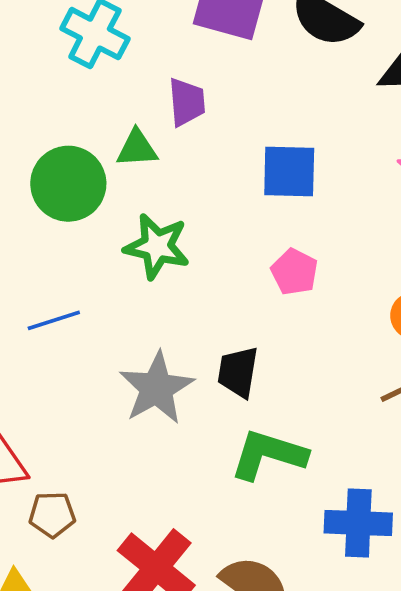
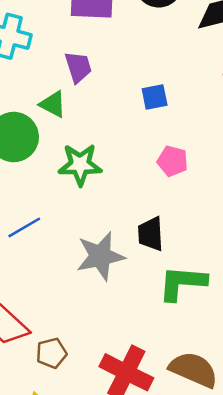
green triangle: (137, 148) -> (53, 104), turned 44
blue square: (289, 171) -> (155, 97), size x0.7
gray star: (157, 388) -> (100, 256), turned 30

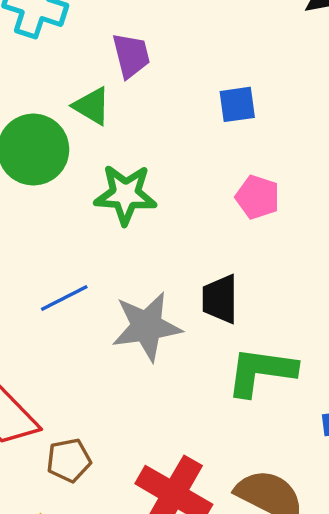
blue line: (24, 227) -> (64, 298), moved

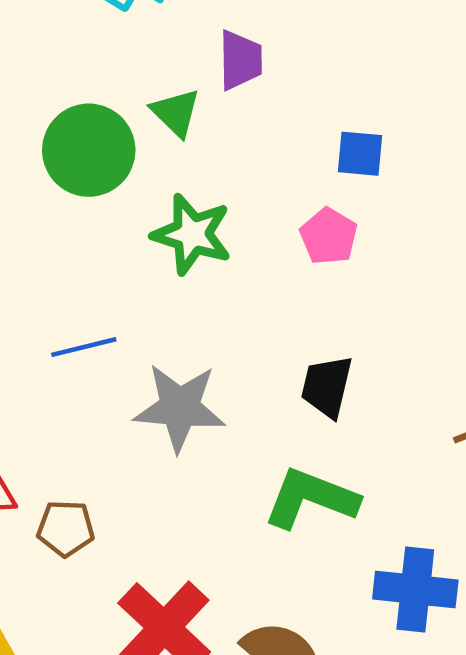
pink pentagon: (257, 197) -> (329, 236), moved
black trapezoid: (220, 299) -> (327, 386), moved
brown pentagon: (69, 460) -> (66, 528), moved

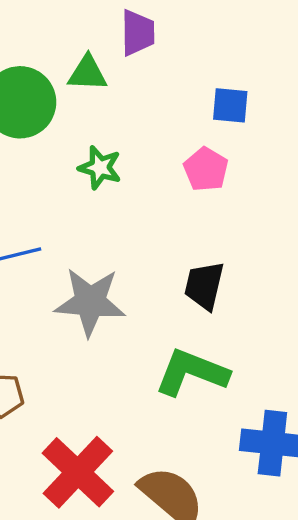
green triangle: (176, 113) -> (87, 73), turned -42
green star: (192, 234) -> (100, 168), size x0.7

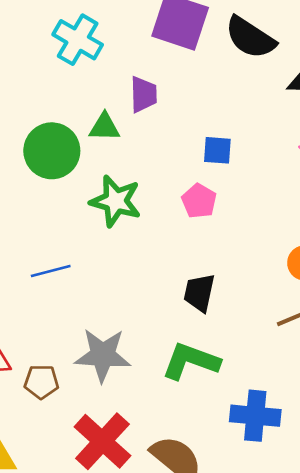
green star: (100, 168) -> (116, 201), size x1.5
gray star: (90, 302) -> (103, 355), moved

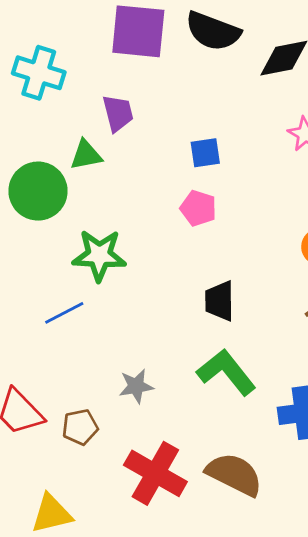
green star: (116, 201) -> (99, 255), moved
gray star: (103, 355) -> (136, 386), size x0.6
green L-shape: (191, 361) -> (226, 372), turned 44

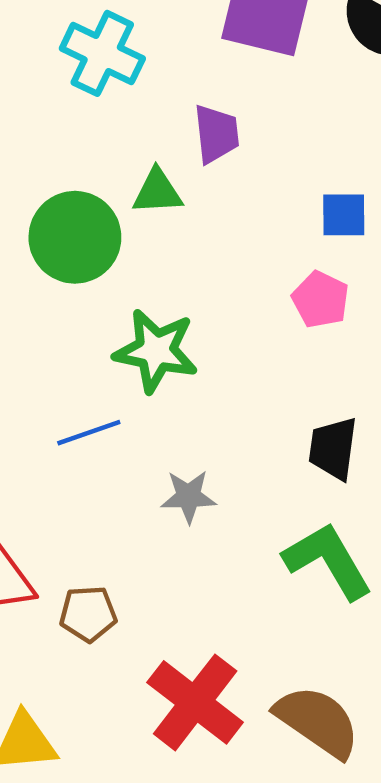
gray star: (136, 386) -> (189, 496), moved

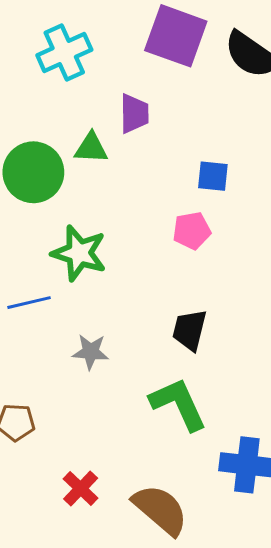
cyan cross: (102, 53) -> (64, 53), turned 34
pink pentagon: (321, 300) -> (192, 231), turned 30
red cross: (195, 702) -> (81, 489), size x0.6

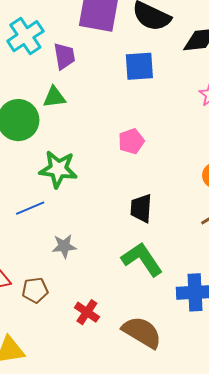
purple trapezoid: (134, 114) -> (64, 56), moved
blue square: (213, 176) -> (139, 66), moved, size x1.4
gray star: (91, 352) -> (64, 246), moved
red cross: (81, 489) -> (87, 312), moved

